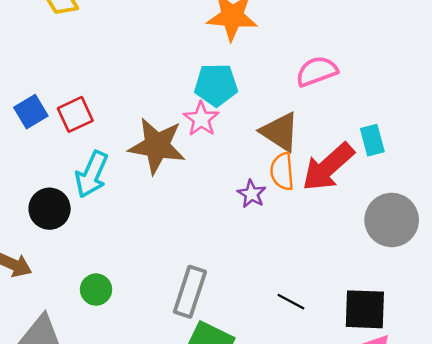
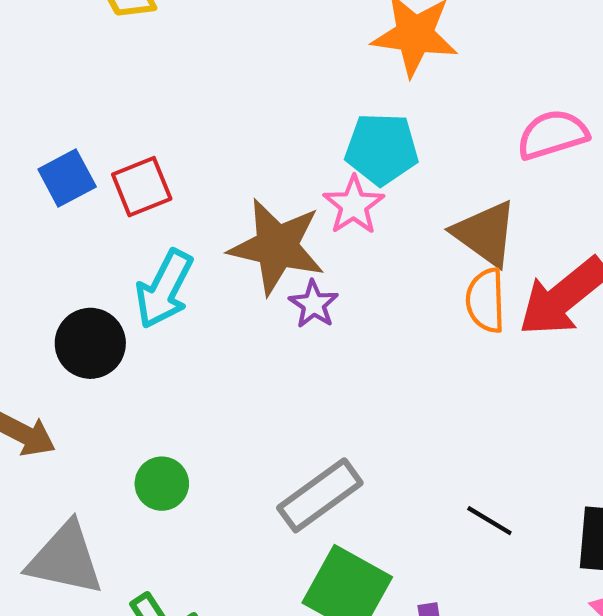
purple star: (252, 194) -> (314, 304), moved
gray rectangle: (190, 292) -> (320, 495), turned 33

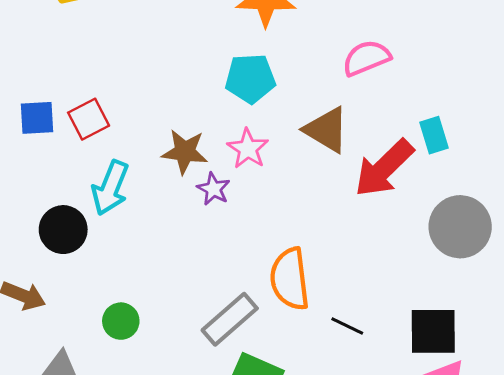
blue square: (67, 178) -> (37, 118), turned 30
pink star: (354, 205) -> (248, 149), moved
brown star: (277, 247) -> (185, 152), size x0.7
orange semicircle: (486, 300) -> (290, 279), moved, size x1.4

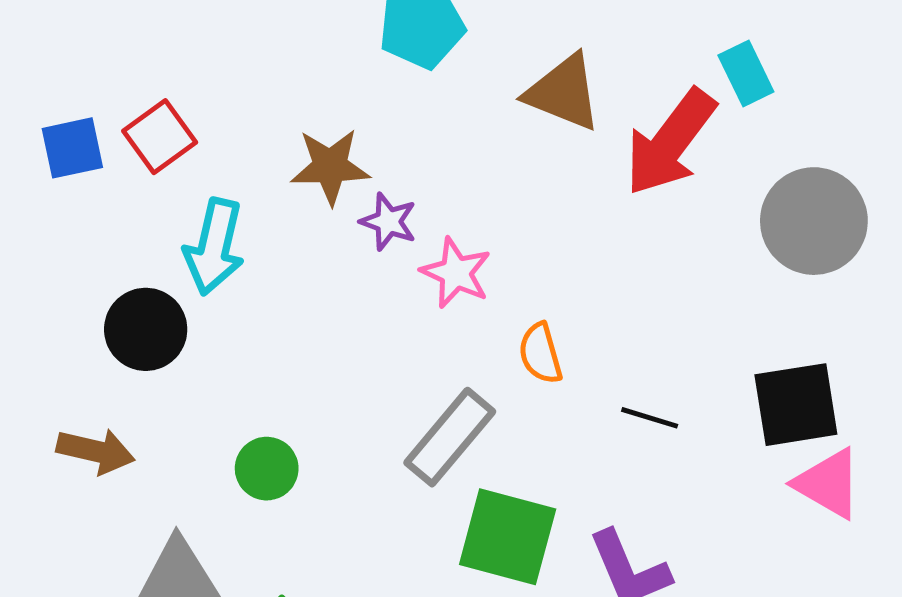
pink star: (248, 149) -> (456, 273), moved
orange semicircle: (290, 279) -> (540, 353), size x0.6

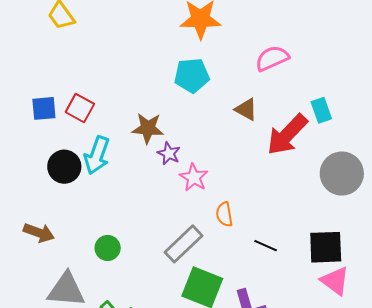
brown triangle: (563, 92) -> (246, 109), size x0.7
red square: (160, 137) -> (80, 108), turned -32
black circle: (146, 329) -> (64, 167), moved

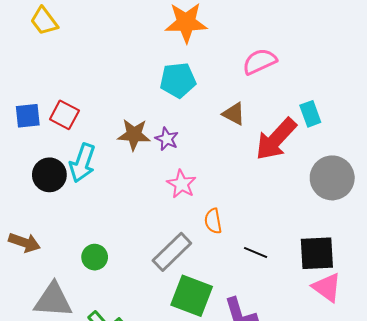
purple star: (169, 153) -> (167, 139), moved

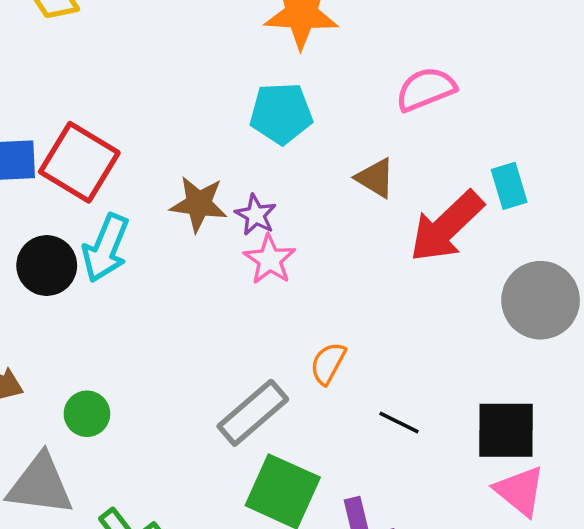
red square: (64, 115) -> (79, 162), size x1.5
pink star: (181, 184) -> (270, 260), moved
orange semicircle: (213, 221) -> (328, 363), turned 35
green circle: (95, 257) -> (87, 414), moved

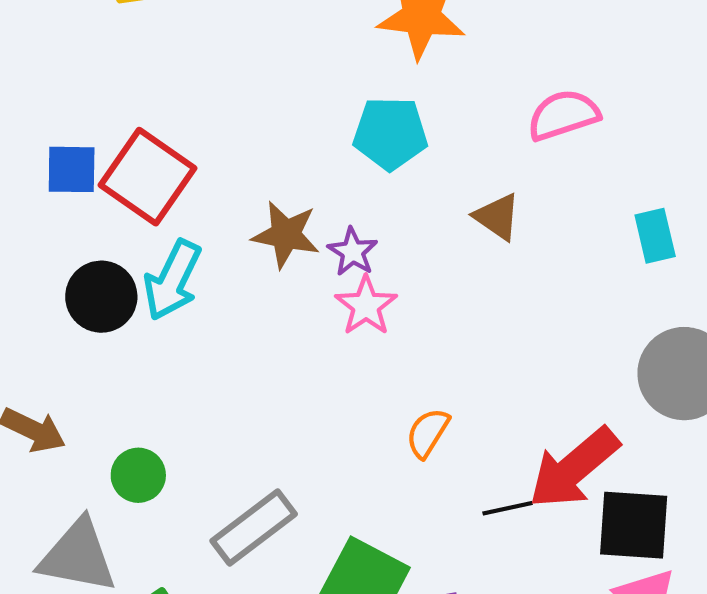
red arrow: (446, 227) -> (574, 468), moved
gray rectangle: (253, 413) -> (254, 527), moved
black line: (399, 423) -> (507, 508), turned -42

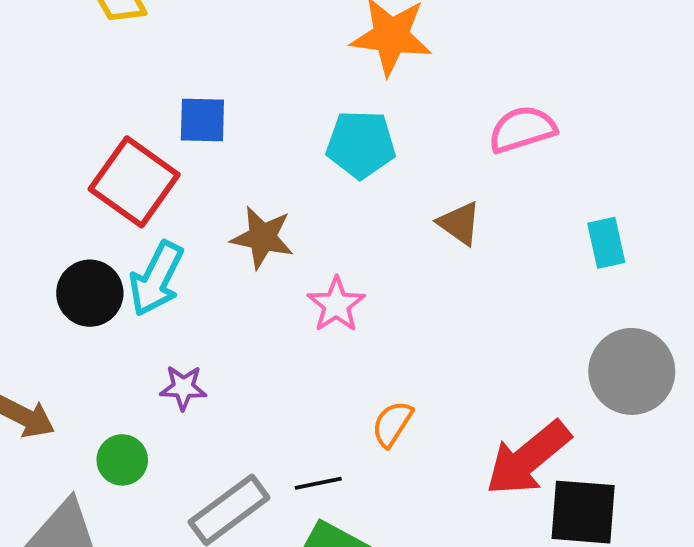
blue square: (72, 169) -> (202, 120), moved
purple star: (353, 252) -> (183, 388), moved, turned -30
black line: (507, 508) -> (318, 483), moved

